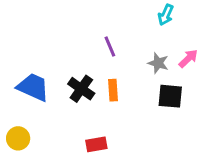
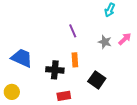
black cross: (81, 89) -> (55, 70), moved, turned -30
black square: (170, 96) -> (97, 80), moved, turned 30

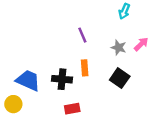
blue trapezoid: (22, 58) -> (28, 80), moved
black square: (97, 80) -> (120, 78), moved

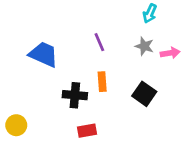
pink arrow: (141, 44) -> (170, 53), turned 35
gray star: (119, 48) -> (144, 46), moved
blue trapezoid: (28, 80) -> (43, 54), moved

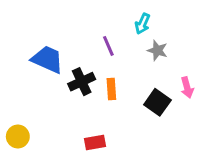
cyan arrow: (150, 13) -> (143, 24), moved
pink arrow: (170, 53) -> (187, 88), moved, turned 84
black cross: (75, 95) -> (82, 82), moved, turned -30

